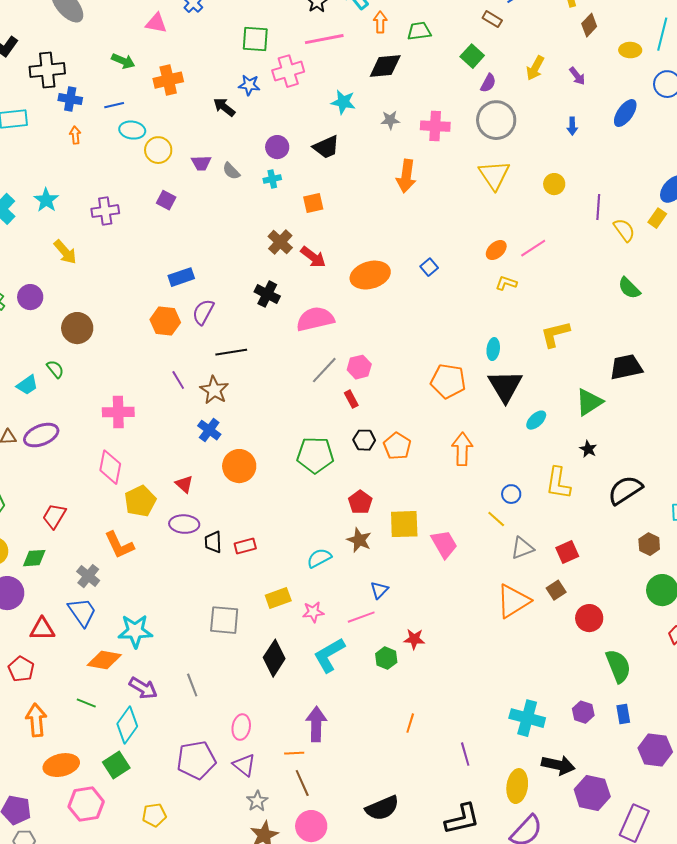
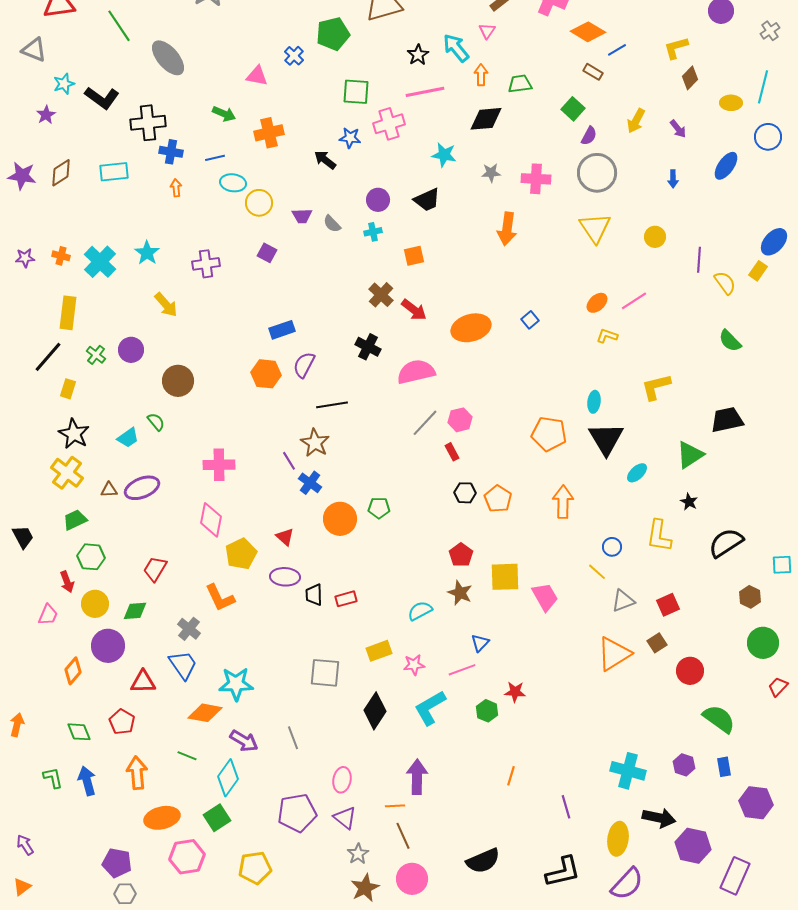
purple line: (178, 380) -> (289, 461), moved
green pentagon: (315, 455) -> (379, 508), moved, size x0.6
green semicircle: (618, 666) -> (719, 719), turned -32
yellow pentagon: (154, 815) -> (255, 868), size x1.4

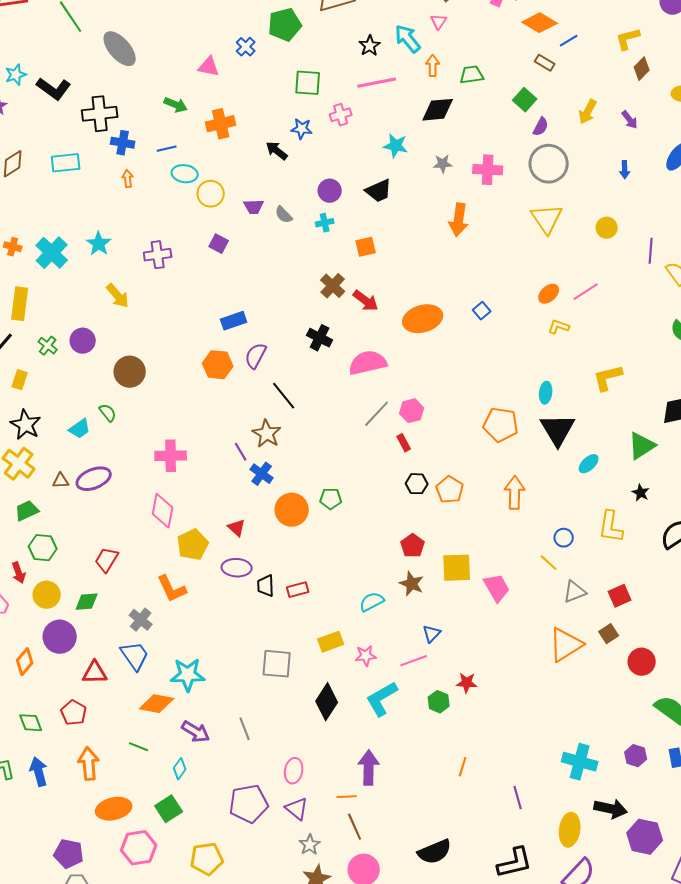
pink cross: (389, 124) -> (341, 115), size x0.7
black line: (332, 405) -> (284, 396), turned 60
cyan diamond: (228, 778) -> (180, 769), size x0.6

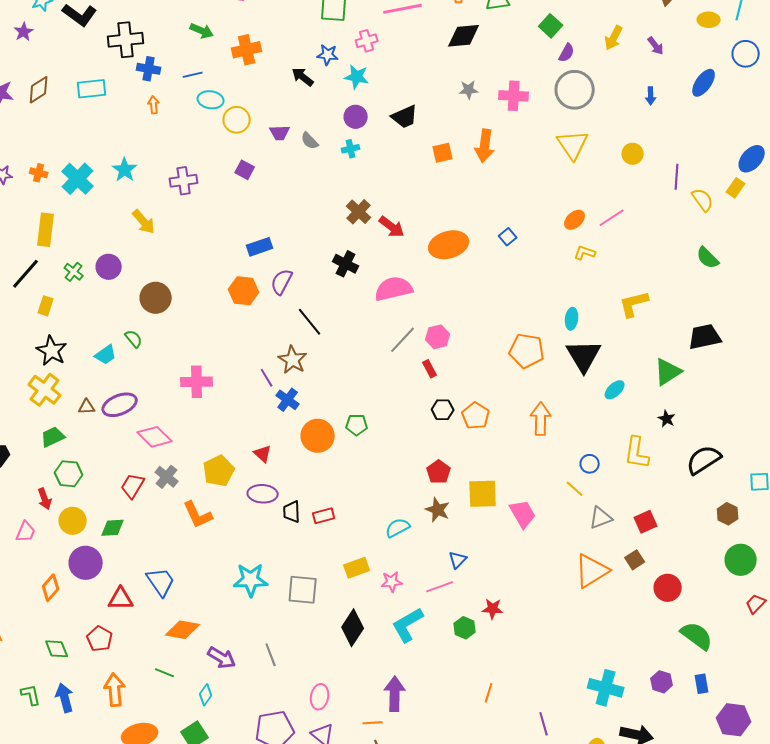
cyan star: (396, 146) -> (357, 77), moved
orange square: (366, 247) -> (443, 153), moved
pink diamond: (163, 511) -> (155, 437), moved, turned -56
gray cross: (141, 620) -> (167, 477), moved
cyan star: (188, 675) -> (251, 580), moved

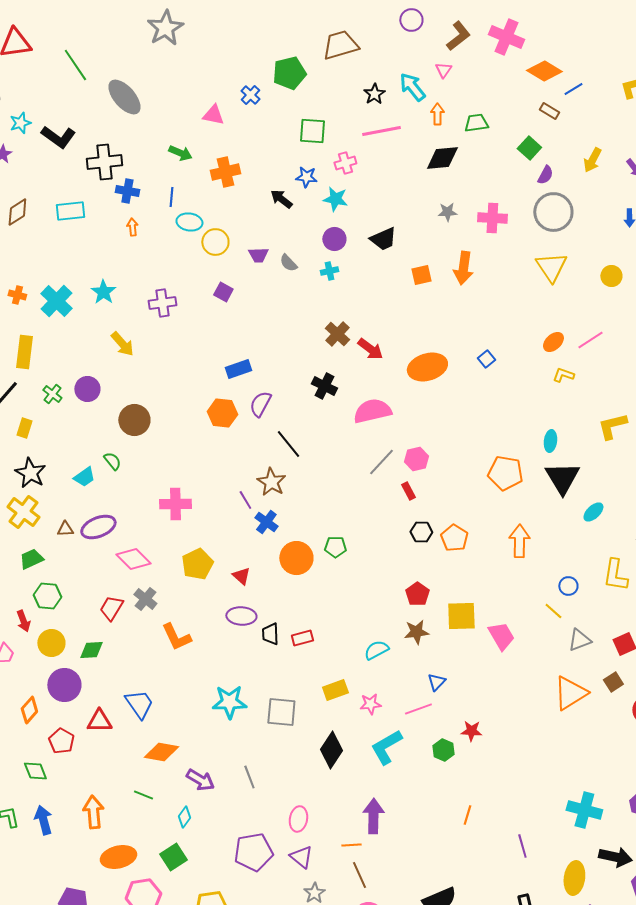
blue line: (193, 75) -> (171, 197), turned -72
yellow pentagon: (219, 471) -> (197, 564), moved
brown star: (438, 510) -> (416, 632), turned -30
red pentagon: (100, 639) -> (61, 741), moved

